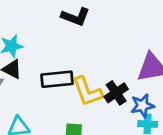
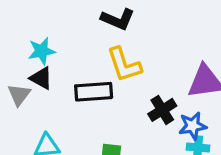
yellow L-shape: (87, 91) -> (124, 65), moved

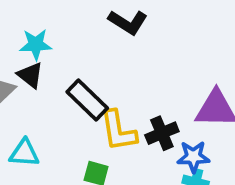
yellow L-shape: (124, 65) -> (118, 131), moved
black rectangle: (94, 92) -> (87, 100), turned 39

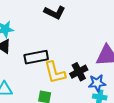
black rectangle: (87, 100) -> (36, 57), turned -50

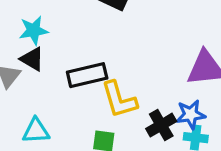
black cross: (79, 72) -> (161, 125), moved

